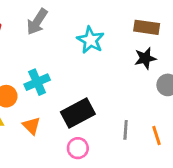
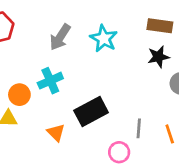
gray arrow: (37, 22) -> (60, 37), moved
orange triangle: (31, 126) -> (56, 133), moved
pink circle: (78, 148) -> (119, 152), moved

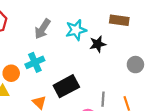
cyan star: (104, 38) -> (76, 30), turned 30
black star: (158, 57) -> (98, 44), moved

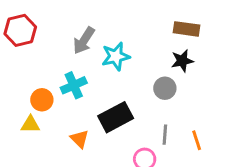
cyan star: (76, 30) -> (116, 56), moved
black star: (98, 44) -> (182, 61), moved
gray circle: (135, 65) -> (165, 88), moved

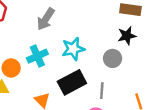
cyan star: (116, 56) -> (73, 49), moved
gray line: (165, 135) -> (102, 91), moved

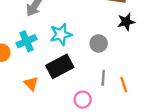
black star: (127, 36) -> (126, 22), moved
gray line: (102, 91) -> (103, 78), moved

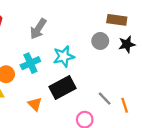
gray circle: (99, 43) -> (100, 41), moved
gray line: (103, 78) -> (105, 99), turned -48

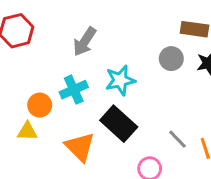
black rectangle: (63, 88) -> (119, 124), turned 70
orange triangle: (35, 104) -> (80, 147), size x1.5

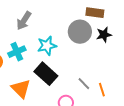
gray circle: (171, 59) -> (80, 32), size x1.5

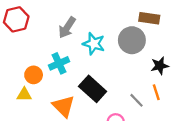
black star: (104, 35) -> (160, 66), moved
cyan star: (47, 46) -> (94, 44), moved, turned 30
orange line: (102, 90) -> (156, 92), moved

